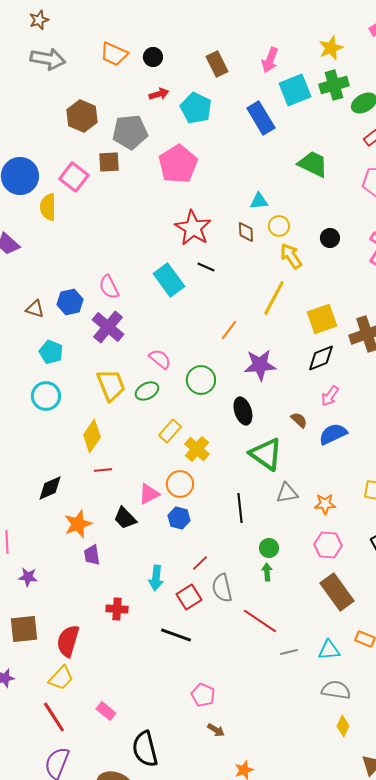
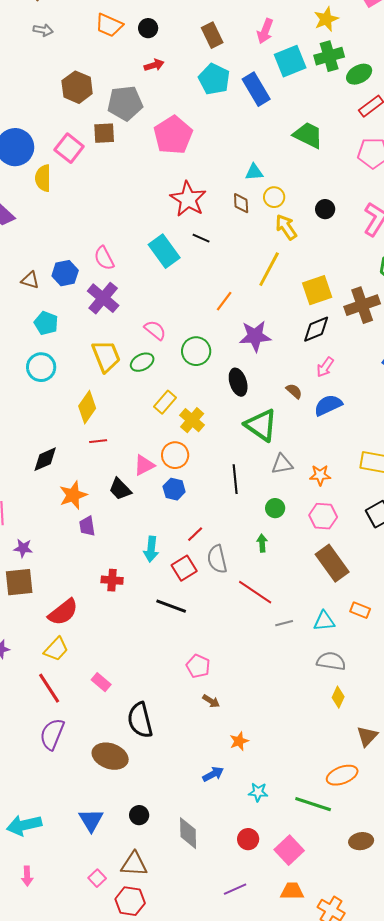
gray arrow: (48, 59) -> (43, 30), size x0.6
cyan pentagon: (196, 108) -> (214, 79), moved
green circle: (269, 548) -> (275, 508), moved
brown square: (24, 629) -> (19, 582), moved
red semicircle: (68, 641) -> (63, 612), turned -144

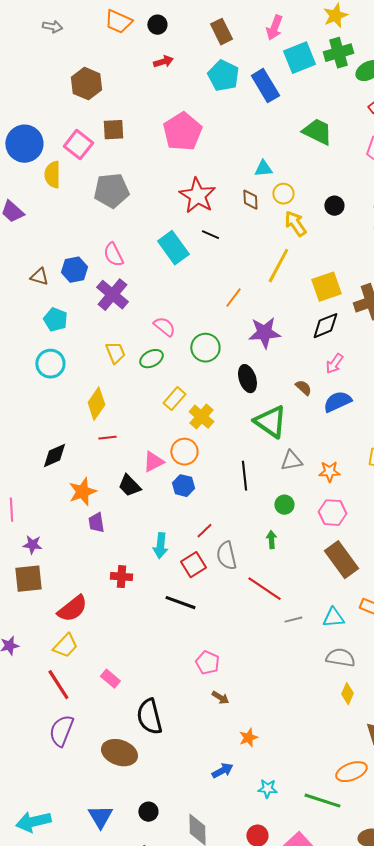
gray pentagon: (125, 103) -> (111, 191), moved
yellow trapezoid: (106, 356) -> (115, 353), size x0.7

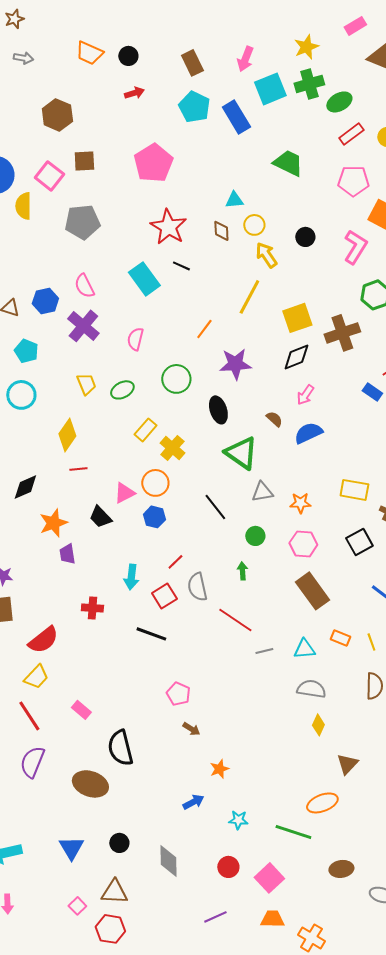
pink semicircle: (164, 327) -> (135, 339), moved, turned -115
black line: (244, 476) -> (215, 507), turned -32

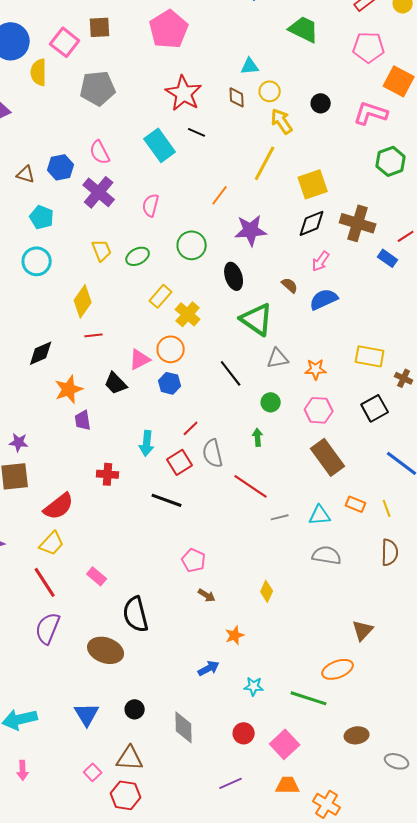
pink L-shape: (355, 247) -> (371, 113), turned -104
brown cross: (342, 333) -> (358, 223), moved, turned 36
yellow diamond: (318, 725) -> (267, 591), moved

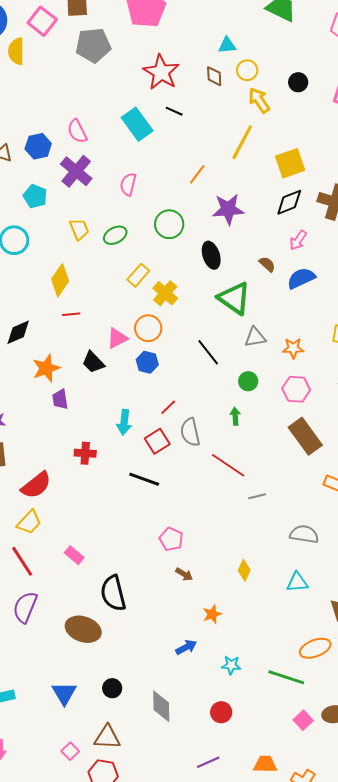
gray pentagon: (98, 88) -> (93, 45), moved
cyan pentagon: (42, 217) -> (35, 196), moved
cyan triangle: (320, 515) -> (297, 582), moved
pink square: (285, 744) -> (303, 720), moved, size x0.7

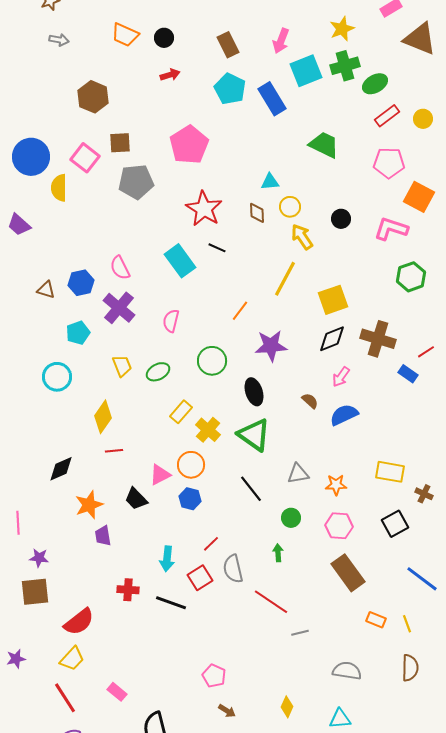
cyan pentagon: (35, 196) -> (78, 333), turned 30
green triangle: (234, 298) -> (254, 435), moved
black line: (144, 479) -> (171, 603), moved

